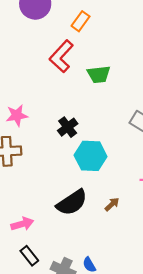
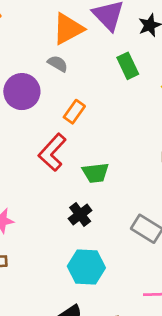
black cross: (68, 127) -> (80, 214), moved

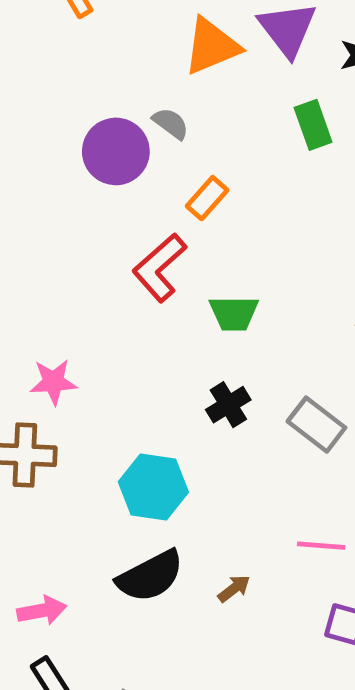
gray semicircle: (58, 64) -> (171, 123), moved
black cross: (80, 214) -> (228, 405), moved
cyan hexagon: (86, 267) -> (153, 487), moved

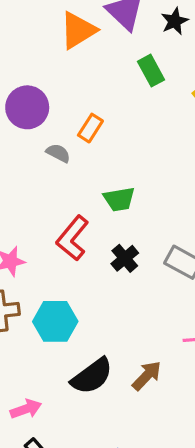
gray semicircle: (171, 123) -> (58, 153), moved
red L-shape: (159, 268) -> (73, 238), moved
cyan hexagon: (153, 487) -> (55, 321), moved
brown arrow: (234, 589) -> (147, 376), size x1.5

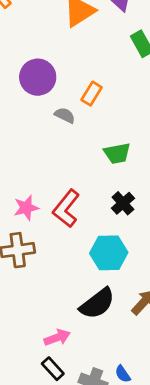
red L-shape: (73, 238) -> (66, 208), moved
cyan hexagon: (55, 321) -> (109, 253), moved
pink arrow: (26, 409) -> (57, 338), moved

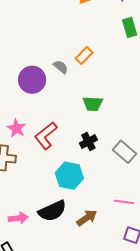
purple circle: (38, 77) -> (32, 80), moved
pink star: (26, 208) -> (16, 128), turned 30
pink arrow: (57, 338) -> (18, 218), moved

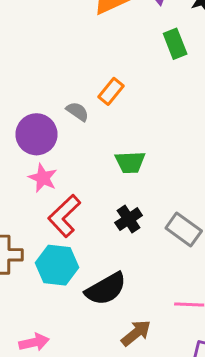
pink star: (16, 128) -> (43, 178), moved
cyan hexagon: (69, 176) -> (57, 265), moved
black semicircle: (52, 211) -> (106, 289), moved

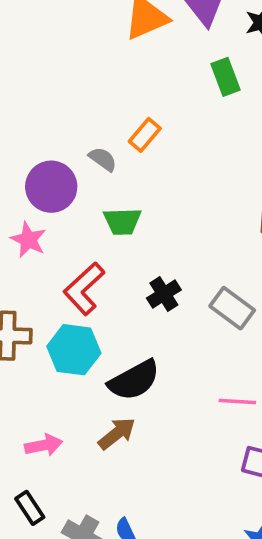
green trapezoid: (130, 162) -> (122, 221), moved
pink star: (43, 178) -> (28, 240), moved
brown arrow: (136, 333) -> (117, 433), moved

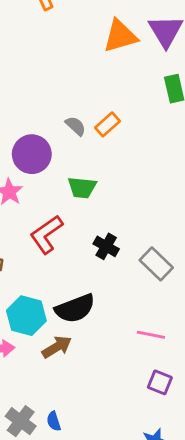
gray semicircle: (103, 159) -> (76, 126), moved
black cross: (164, 294) -> (106, 246), turned -35
cyan hexagon: (74, 350) -> (26, 316), moved

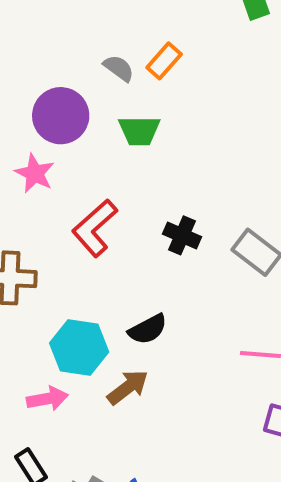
green trapezoid: (82, 187) -> (139, 131), moved
black semicircle: (75, 308) -> (148, 329), size x0.7

